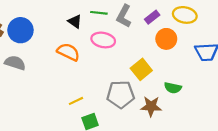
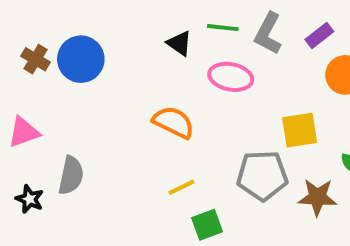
orange semicircle: (68, 52) -> (174, 122), moved
gray semicircle: (15, 63) -> (71, 175), moved, turned 84
yellow square: (141, 69) -> (300, 130), turned 30

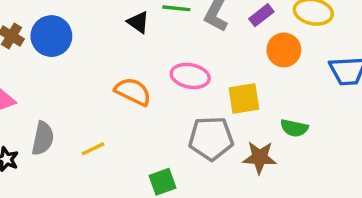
pink ellipse: (231, 77) -> (190, 76), moved
yellow line: (181, 187) -> (93, 149), moved

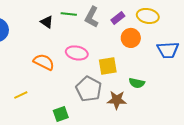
gray pentagon: (211, 138) -> (89, 89), turned 30

